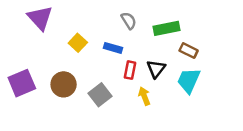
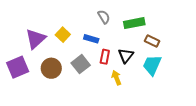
purple triangle: (40, 18) -> (35, 39), moved, turned 30
gray square: (100, 95) -> (81, 64), moved

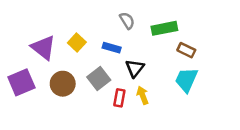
purple triangle: (35, 39) -> (43, 48), turned -40
black triangle: (126, 56) -> (135, 68), moved
red rectangle: (105, 57) -> (119, 98), moved

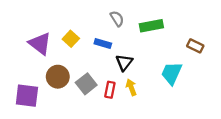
brown rectangle: (186, 50) -> (195, 46), moved
gray square: (99, 79) -> (86, 84), moved
purple square: (21, 82) -> (27, 96), moved, turned 30

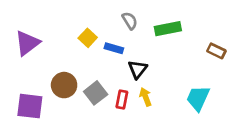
yellow square: (71, 39) -> (88, 38), moved
purple triangle: (40, 44) -> (27, 43), moved, turned 45
cyan trapezoid: (172, 73) -> (198, 98), moved

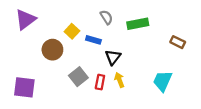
purple triangle: (27, 43) -> (25, 19), moved
brown circle: (64, 85) -> (52, 50), moved

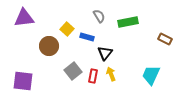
purple triangle: (25, 19) -> (24, 18), turned 30

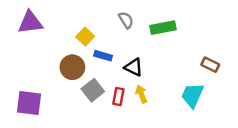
blue rectangle: (87, 37) -> (103, 56), moved
brown rectangle: (165, 39) -> (210, 65), moved
brown circle: (49, 46) -> (72, 67), moved
black triangle: (105, 53) -> (134, 67), turned -42

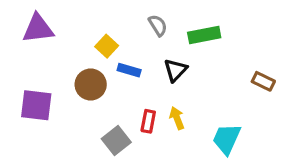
black triangle: (134, 67) -> (175, 70), moved, turned 48
gray square: (93, 90) -> (116, 140), moved
cyan trapezoid: (192, 95) -> (227, 139), moved
purple square: (29, 103) -> (36, 105), moved

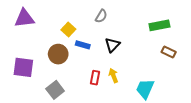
gray semicircle: (158, 25) -> (101, 16), turned 64
green rectangle: (204, 35) -> (159, 25), moved
gray square: (116, 140) -> (55, 90), moved

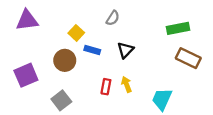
brown rectangle: (169, 52) -> (188, 58), size x1.5
purple square: (23, 67) -> (26, 75), turned -30

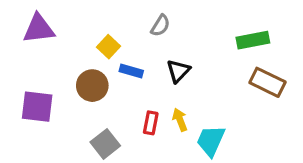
purple square: (26, 75) -> (37, 107), turned 30
cyan trapezoid: (162, 99) -> (211, 141), moved
gray square: (61, 100) -> (105, 144), moved

